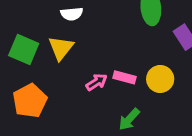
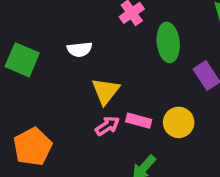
yellow triangle: (61, 48) -> (106, 91), moved
green square: (24, 50) -> (22, 60), moved

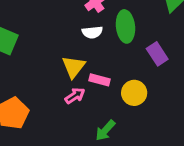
white semicircle: (80, 49) -> (92, 32), moved
pink rectangle: (139, 121) -> (99, 80), moved

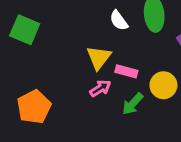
white semicircle: (92, 32) -> (119, 20), turned 60
green arrow: (105, 130) -> (133, 104), moved

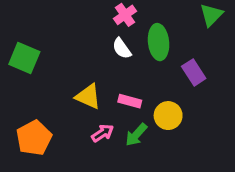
yellow triangle: (99, 57) -> (88, 96), moved, turned -44
pink arrow: (100, 88) -> (103, 133), moved

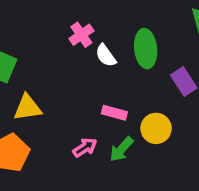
pink cross: (125, 15) -> (81, 35), moved
yellow triangle: (88, 96) -> (28, 108), moved, turned -32

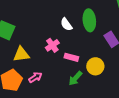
pink cross: (81, 35) -> (52, 45), moved
pink arrow: (85, 147) -> (35, 77), moved

